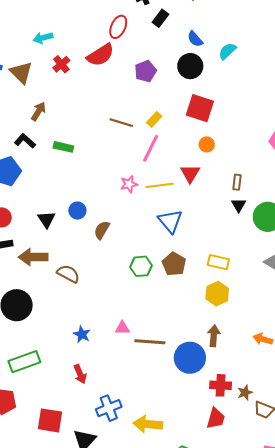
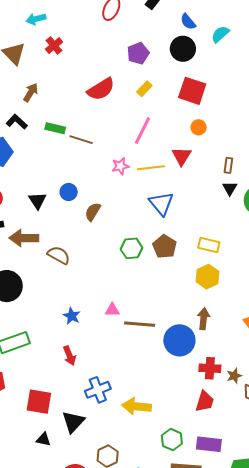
red semicircle: (100, 55) -> (101, 89), moved
yellow rectangle: (154, 119) -> (144, 89), moved
brown line: (121, 123) -> (81, 140), moved

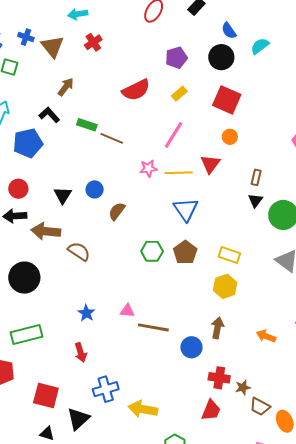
blue circle: (179, 340) -> (191, 347), size x0.7

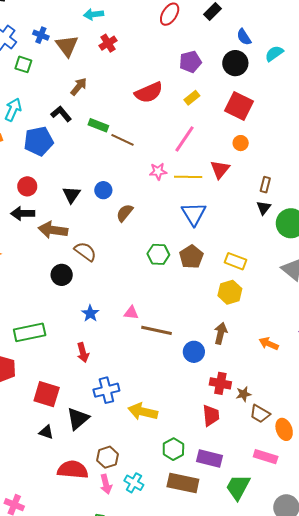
black circle: (24, 278) -> (62, 275), moved, size x0.7
red trapezoid: (211, 410) -> (211, 416), turned -30

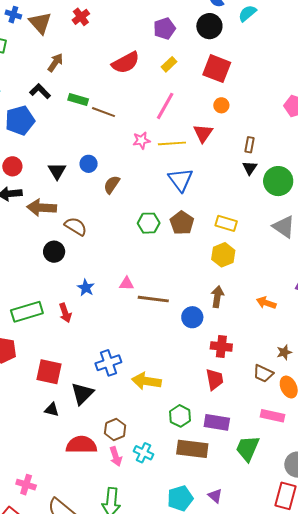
red arrow: (83, 353) -> (65, 313), moved
brown star: (244, 394) -> (284, 352), moved

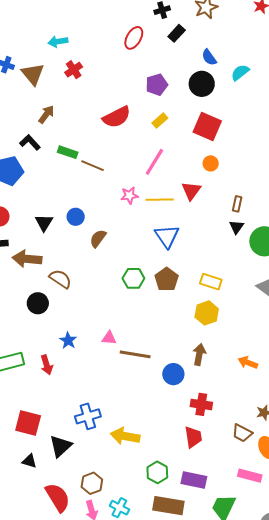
red semicircle: (81, 445) -> (58, 497), turned 56

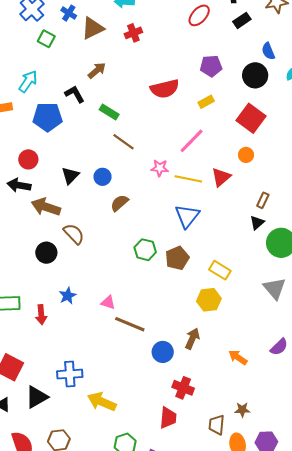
brown triangle: (33, 74) -> (93, 28), turned 30
brown line: (93, 166) -> (124, 142), moved
brown trapezoid: (242, 433) -> (217, 425), turned 55

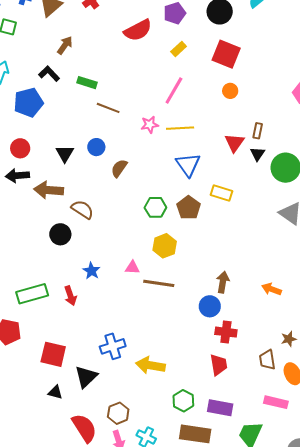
red semicircle: (165, 89) -> (138, 30), moved
red triangle: (221, 177) -> (234, 143), moved
yellow rectangle: (220, 270) -> (222, 193), moved
yellow hexagon: (209, 300) -> (165, 246), moved
blue circle: (163, 352) -> (210, 306), moved

